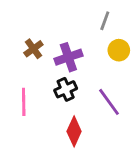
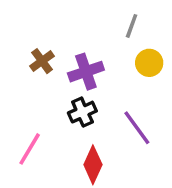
pink line: (24, 102) -> (30, 149), moved, turned 32

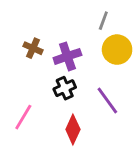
brown cross: (42, 61) -> (33, 48), turned -30
yellow circle: (149, 63) -> (117, 50), size x1.4

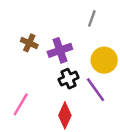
yellow circle: (117, 50) -> (104, 60), moved
black cross: (65, 88) -> (69, 79), moved

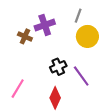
purple cross: (60, 50) -> (45, 25), moved
yellow circle: (104, 60) -> (87, 36), moved

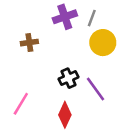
purple cross: (45, 25) -> (65, 17), moved
brown cross: (25, 36) -> (29, 43), turned -32

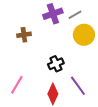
gray line: (92, 18) -> (75, 15), turned 40
purple line: (95, 89) -> (78, 86), moved

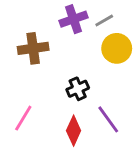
brown cross: (24, 35) -> (33, 48), size x1.5

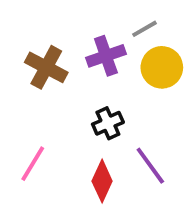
purple cross: (74, 19) -> (106, 56), moved
brown cross: (33, 48) -> (46, 67), turned 36

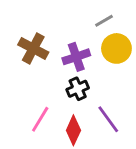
purple cross: (106, 56) -> (76, 57), moved
pink line: (33, 164) -> (40, 119), moved

